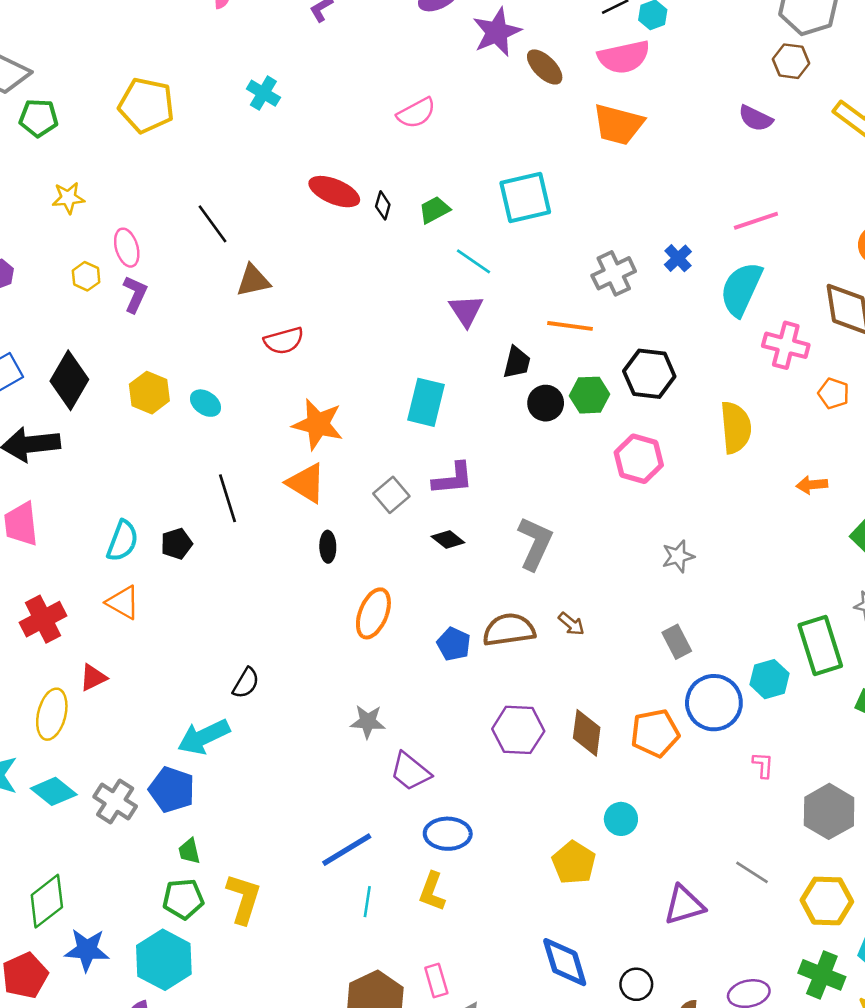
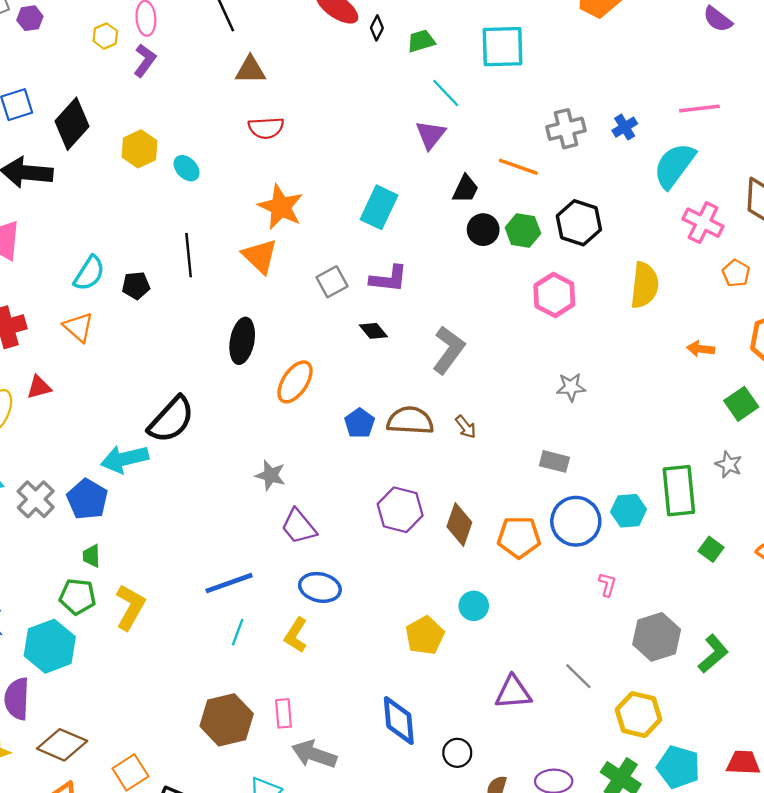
black ellipse: (328, 547) -> (242, 341), moved, size x1.6
gray rectangle: (677, 642) -> (554, 461), turned -60
black semicircle: (246, 683) -> (171, 420), size x1.8

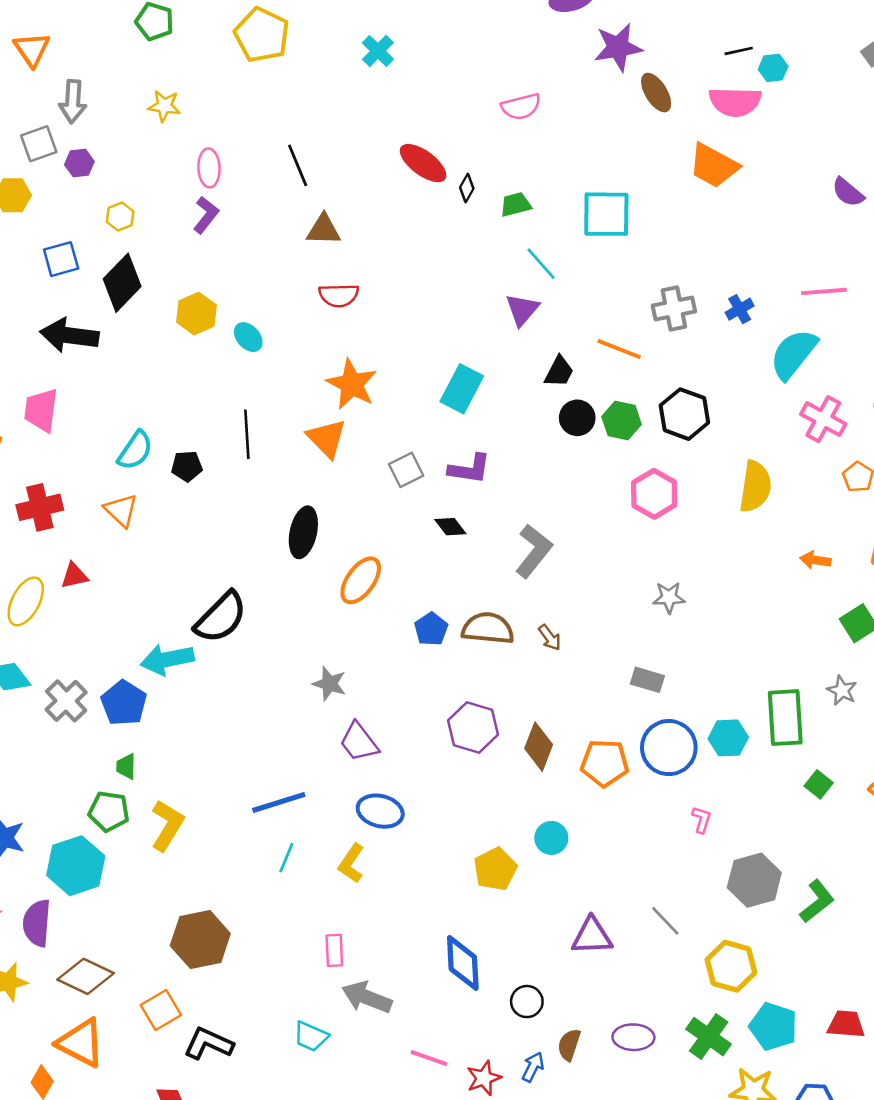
yellow hexagon: (105, 36) -> (120, 217), moved
brown hexagon: (227, 720) -> (200, 940), moved

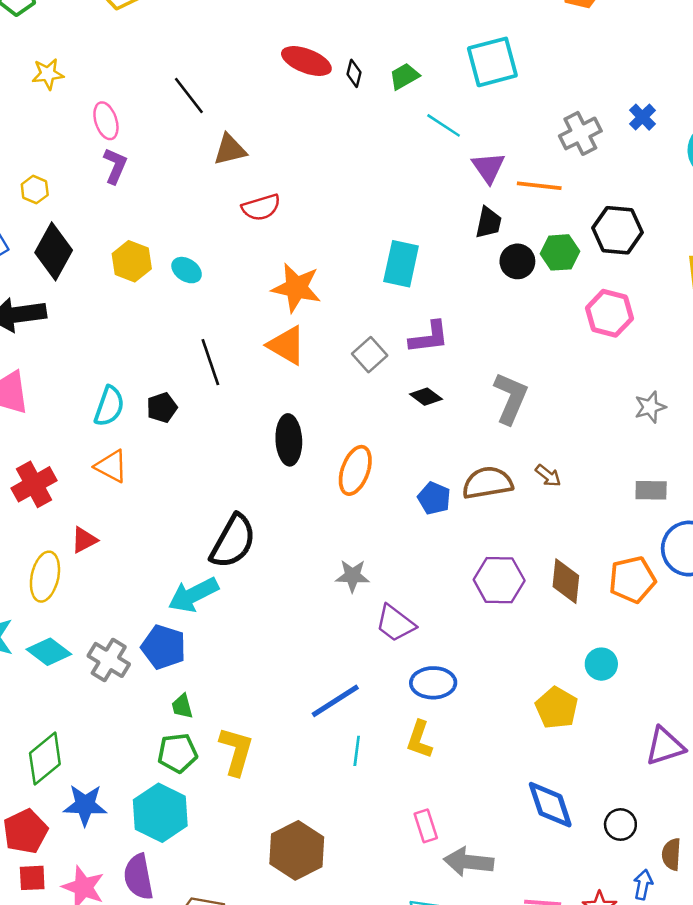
purple triangle: (522, 310) -> (488, 167), moved

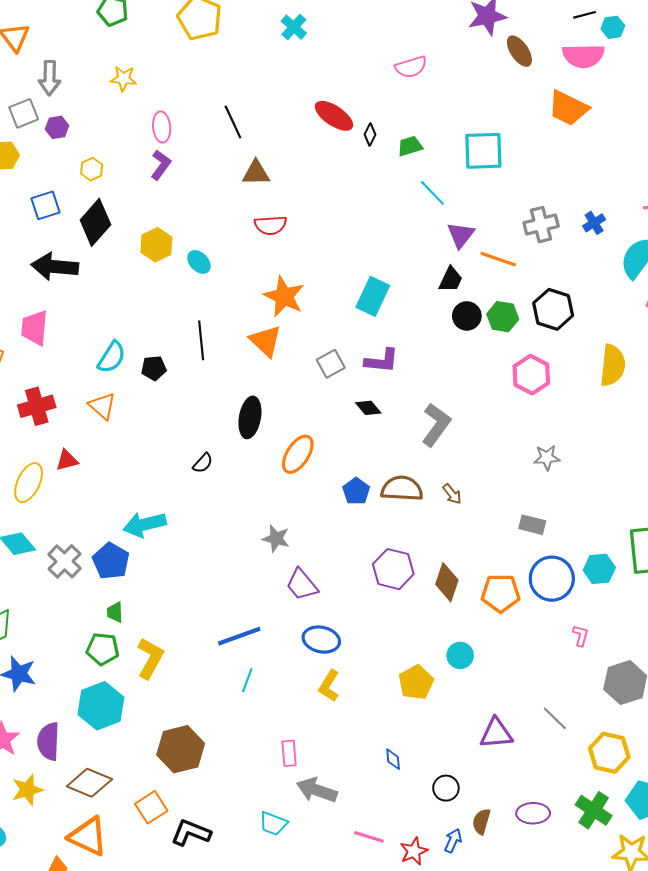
black semicircle: (233, 541) -> (203, 463), moved, size x0.5
yellow L-shape: (419, 740) -> (329, 686), moved
blue diamond: (550, 805) -> (393, 759), size x0.5
cyan hexagon: (160, 813) -> (101, 706), moved

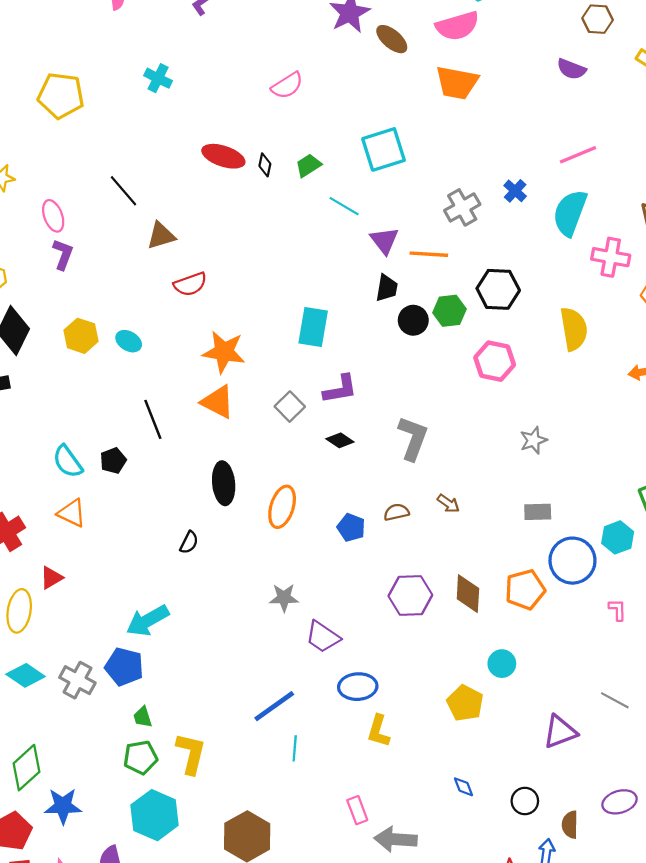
cyan semicircle: (112, 357) -> (68, 462), turned 128
brown semicircle: (402, 489) -> (396, 512), size x0.6

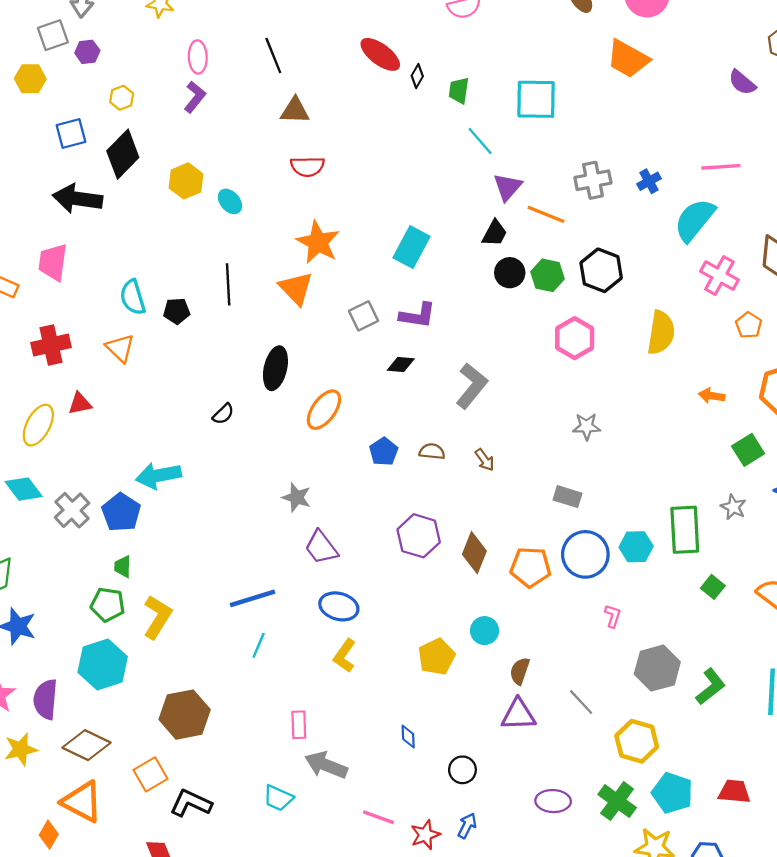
green trapezoid: (308, 165) -> (459, 90), turned -68
black diamond: (340, 440) -> (401, 364), turned -48
brown semicircle: (570, 825) -> (520, 671), moved

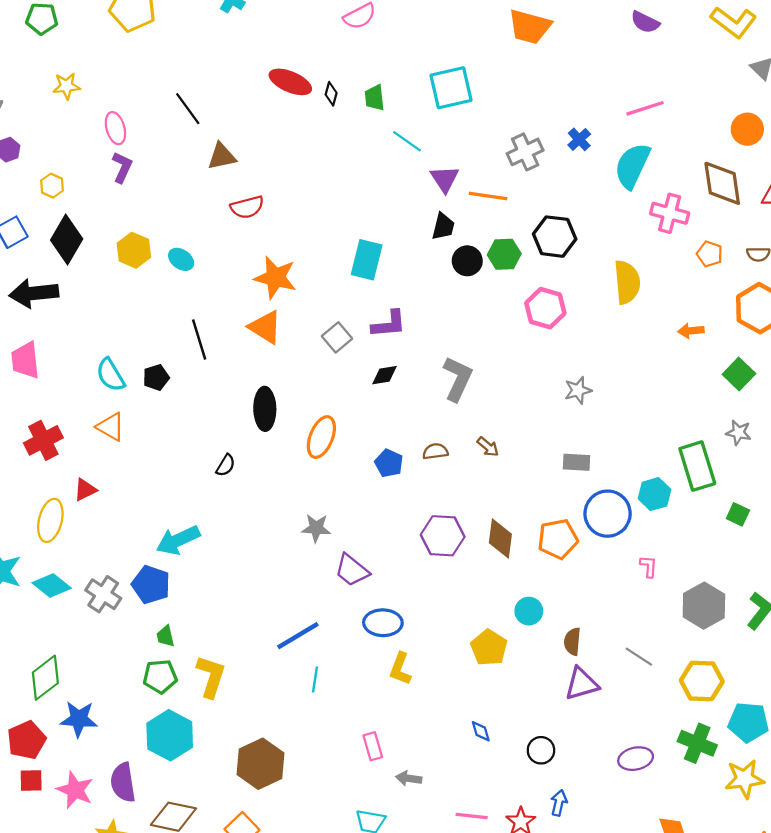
gray arrow: (326, 765) -> (409, 778), size x0.6

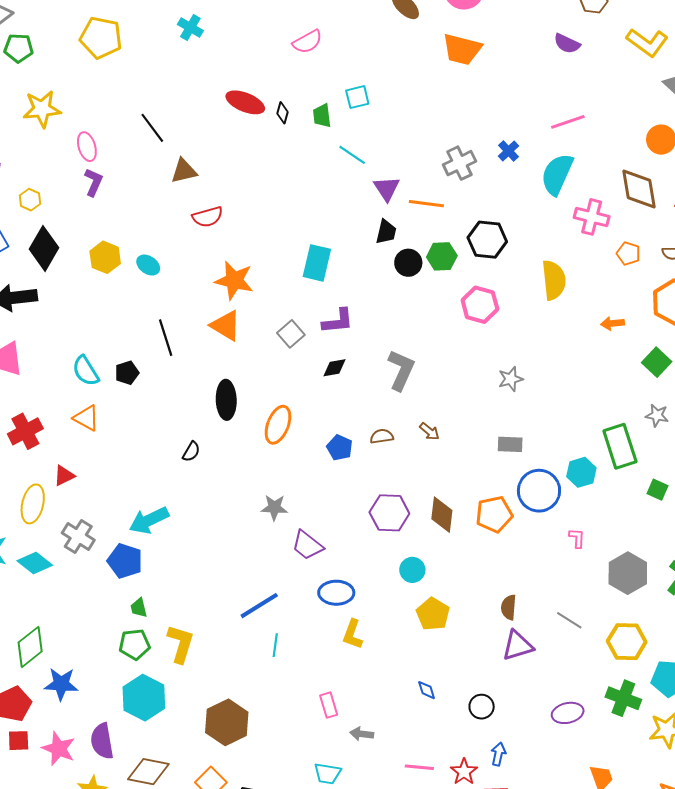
yellow star: (66, 86) -> (42, 109), size x1.5
cyan square: (451, 88) -> (357, 97), moved, size x0.6
gray cross: (103, 594) -> (78, 536), moved
cyan circle: (529, 611) -> (412, 570), moved

